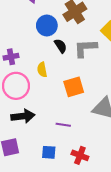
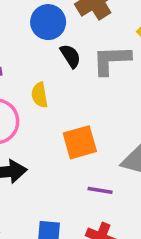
orange square: (74, 87) -> (80, 142), moved
purple line: (63, 125) -> (100, 190), moved

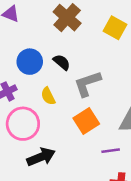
blue circle: (48, 22) -> (30, 62), moved
gray L-shape: (111, 60) -> (87, 84), moved

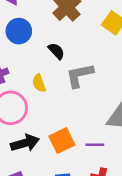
blue circle: (30, 62) -> (19, 31), moved
orange square: (86, 121) -> (62, 141), moved

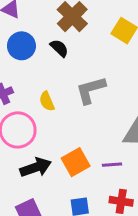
black semicircle: (56, 51) -> (59, 48), moved

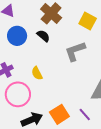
gray L-shape: (91, 90) -> (75, 51), moved
purple line: (112, 165) -> (85, 114), turned 56

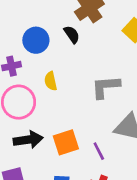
blue circle: (17, 36) -> (36, 40), moved
gray L-shape: (75, 51) -> (106, 87), moved

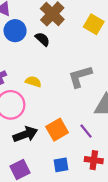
blue circle: (36, 40) -> (15, 31), moved
yellow semicircle: (51, 81) -> (33, 82), turned 133

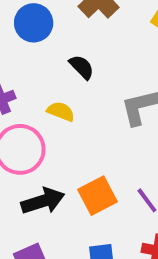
black semicircle: (42, 39) -> (82, 67), moved

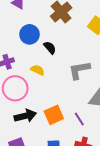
blue circle: (34, 23) -> (29, 34), moved

